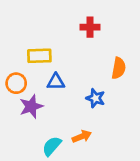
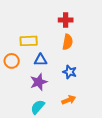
orange semicircle: (119, 68) -> (68, 42), moved
purple star: (31, 106) -> (39, 82), moved
orange arrow: (82, 136) -> (69, 100), moved

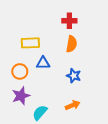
orange circle: (12, 61) -> (20, 71), moved
purple star: (39, 82) -> (21, 96), moved

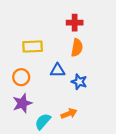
blue triangle: (43, 63) -> (58, 70), moved
orange arrow: (73, 105) -> (69, 114), moved

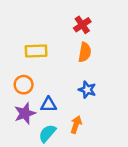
red cross: (75, 23) -> (82, 25), turned -35
blue triangle: (58, 70) -> (49, 105), moved
orange arrow: (69, 114) -> (76, 125), turned -49

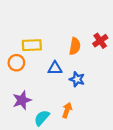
red cross: (82, 25) -> (100, 41), moved
orange circle: (24, 85) -> (16, 63), moved
blue triangle: (49, 105) -> (55, 68), moved

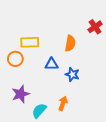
red cross: (100, 41) -> (95, 27), moved

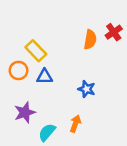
yellow rectangle: (30, 42) -> (36, 51), turned 48
orange semicircle: (70, 43) -> (90, 40), moved
blue triangle: (52, 64) -> (44, 77), moved

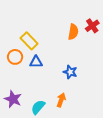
purple star: (25, 112) -> (13, 99), moved, turned -30

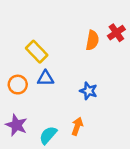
orange circle: (15, 57) -> (18, 85), moved

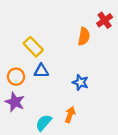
red cross: (116, 33) -> (105, 20), moved
purple star: (16, 125) -> (15, 102), moved

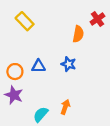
yellow rectangle: (33, 47) -> (25, 21), moved
blue star: (80, 82) -> (69, 64), moved

